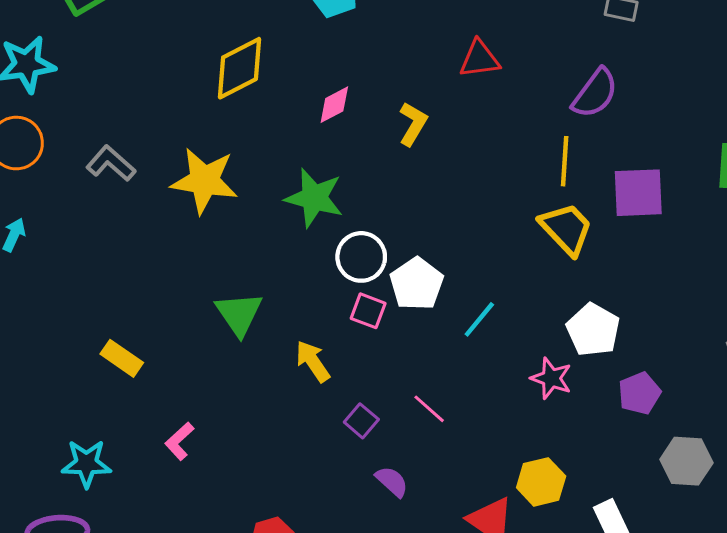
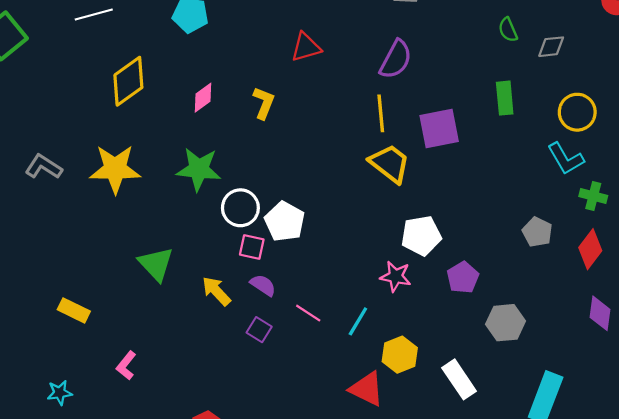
cyan line: (479, 319) -> (358, 321), moved
white pentagon: (593, 330) -> (421, 236), turned -30
cyan star: (86, 463) -> (60, 393), size x0.7
purple semicircle: (392, 482) -> (263, 285), moved

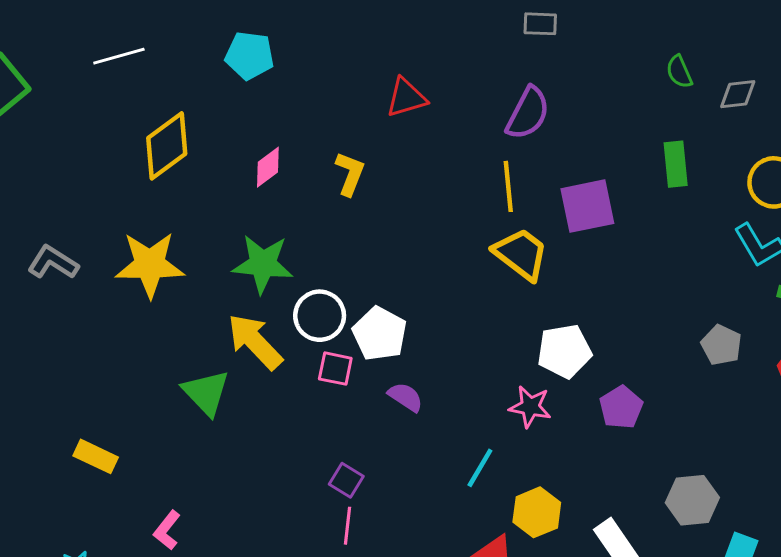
purple semicircle: (263, 285) -> (406, 397), moved
yellow arrow: (216, 291) -> (255, 342), moved, size x1.4
pink line: (308, 313) -> (347, 526), moved, turned 64
gray hexagon: (506, 323) -> (692, 500), moved

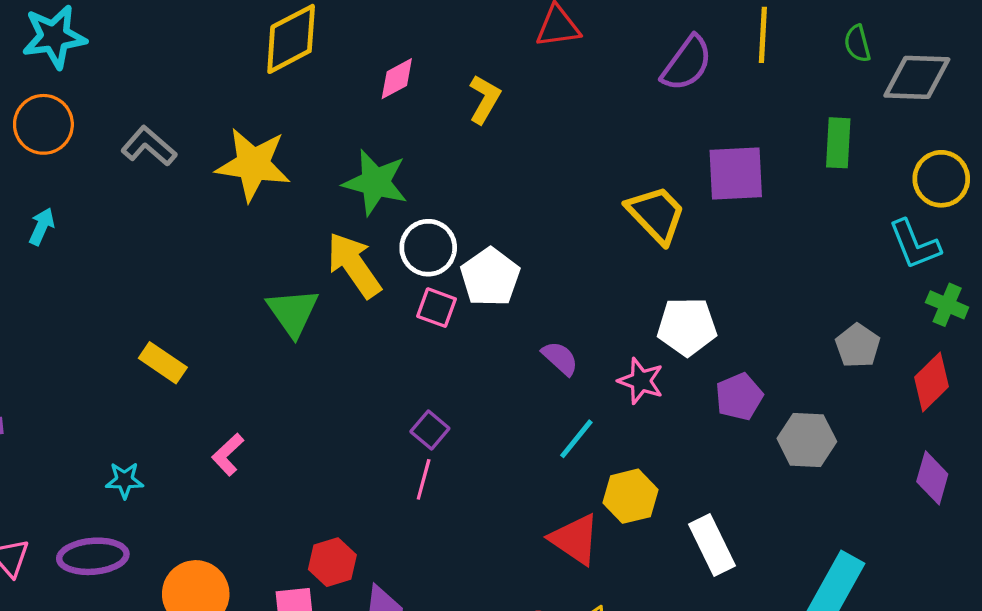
gray diamond: (738, 94) -> (917, 77), size x1.6
yellow line: (508, 186) -> (763, 35), moved
purple semicircle: (406, 397) -> (560, 358), moved
gray hexagon: (692, 500) -> (807, 440), moved

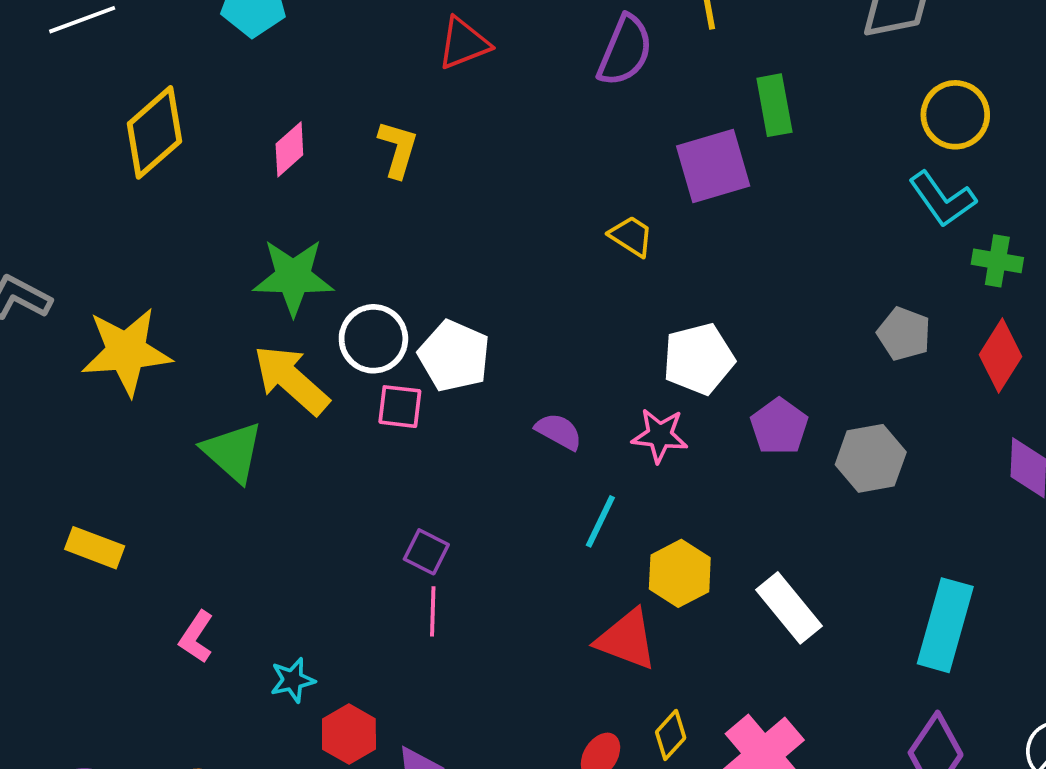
green rectangle: (838, 143) -> (774, 105), moved
yellow star: (253, 164) -> (126, 352), moved
yellow trapezoid: (656, 214) -> (631, 236), size x0.6
cyan star: (125, 480) -> (293, 680), moved

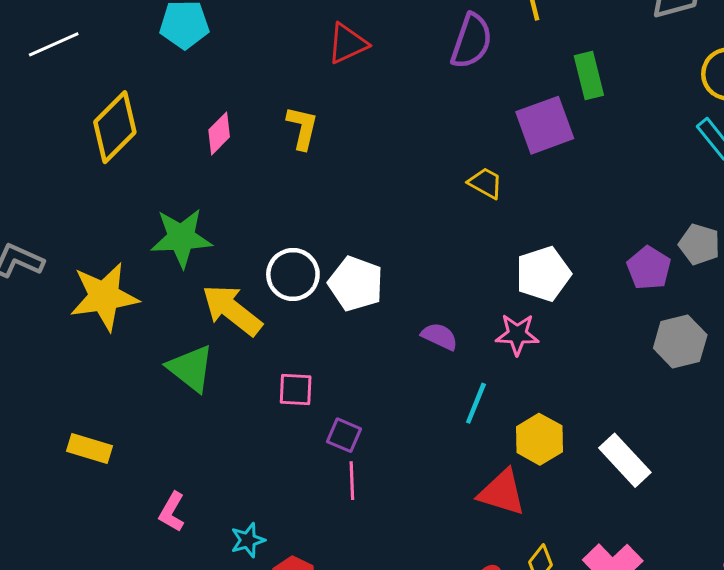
green star: (293, 277) -> (181, 238), moved
pink square: (400, 407) -> (296, 390), moved
purple pentagon: (779, 426) -> (649, 268), moved

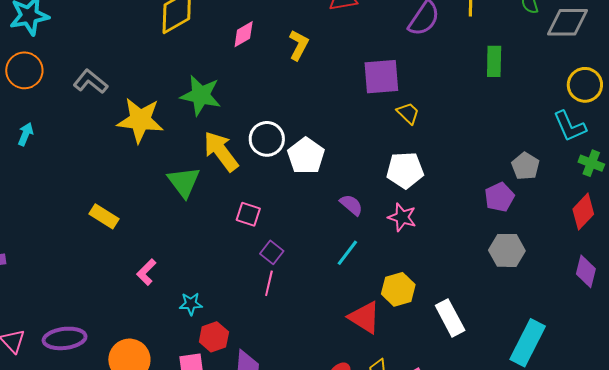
purple square: (545, 125) -> (381, 77), moved
gray pentagon: (699, 244) -> (525, 166), moved
white pentagon: (543, 274) -> (405, 170), moved
cyan line: (476, 403) -> (347, 253), moved

